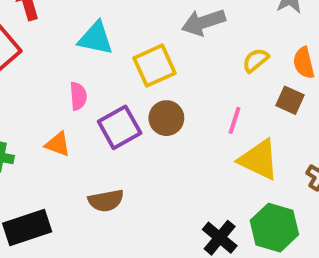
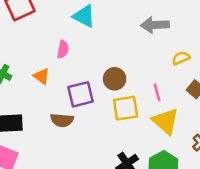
yellow square: (155, 66) -> (126, 108), moved
pink line: (234, 120) -> (157, 92), turned -48
purple square: (120, 127) -> (81, 94), moved

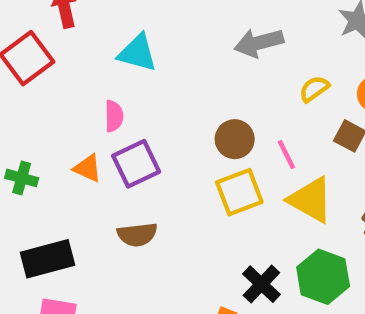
brown circle: (115, 79) -> (235, 139), moved
purple square: (81, 94) -> (136, 164), moved

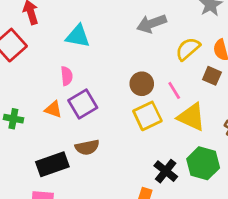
yellow semicircle: (314, 89) -> (188, 49), size x1.4
black rectangle: (48, 259) -> (52, 164), moved

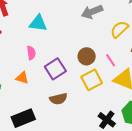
purple square: (83, 104) -> (55, 69), moved
brown semicircle: (87, 147) -> (58, 99), moved

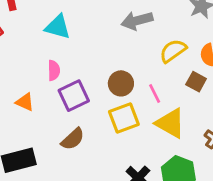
pink semicircle: (31, 53) -> (54, 70), moved
brown semicircle: (58, 99) -> (73, 139), turned -36

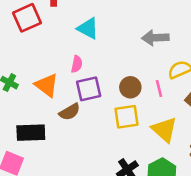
pink line: (155, 94) -> (159, 89), moved
orange triangle: (25, 102) -> (47, 85), size x1.5
brown semicircle: (73, 139) -> (70, 112), moved

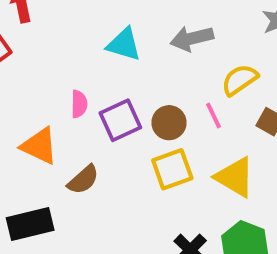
cyan triangle: (88, 28) -> (124, 44), moved
purple square: (89, 89) -> (120, 120), moved

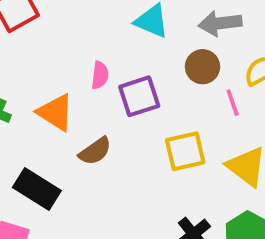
brown circle: (169, 123) -> (202, 67), moved
black rectangle: (30, 224) -> (37, 189), turned 39

